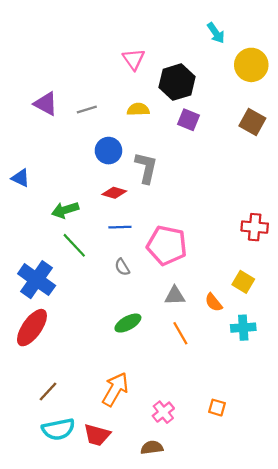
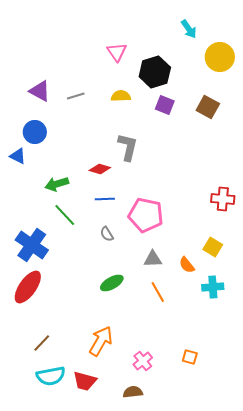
brown square: (252, 122) -> (208, 107), moved
blue circle: (108, 151) -> (35, 132), moved

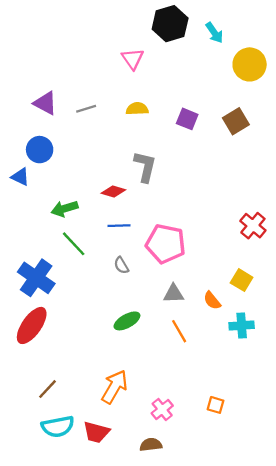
black hexagon: (155, 72) -> (170, 24), moved
brown square: (208, 107) -> (236, 121), turned 30
red cross: (223, 199) -> (253, 226), turned 35

